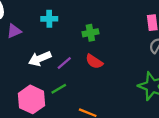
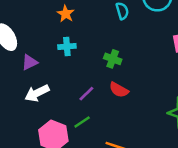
green cross: (90, 33) -> (113, 59), turned 35
white arrow: (40, 59) -> (37, 93), moved

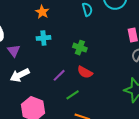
purple triangle: (30, 62) -> (14, 51), turned -40
green line: (82, 122) -> (73, 95), moved

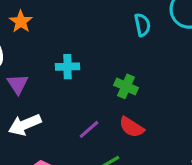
orange star: (42, 12) -> (21, 22), moved

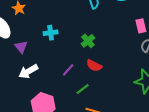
green cross: (126, 86) -> (88, 41), turned 32

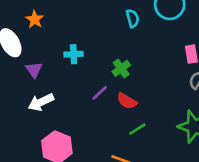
purple line: (68, 70) -> (100, 93), moved
green line: (83, 89) -> (137, 129), moved

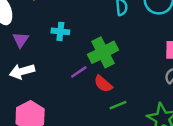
green cross: (121, 68) -> (103, 52), size x1.6
green line: (137, 129) -> (118, 105), moved

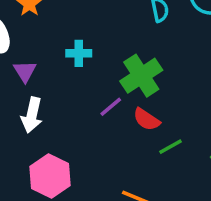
white arrow: (22, 71) -> (32, 115), turned -55

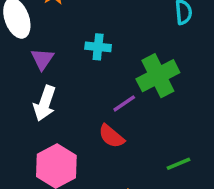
red semicircle: (146, 119) -> (111, 136), moved
green line: (170, 147) -> (178, 164), moved

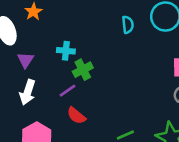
green cross: (158, 76) -> (83, 70), moved, size x0.7
purple line: (124, 103) -> (67, 91), moved

